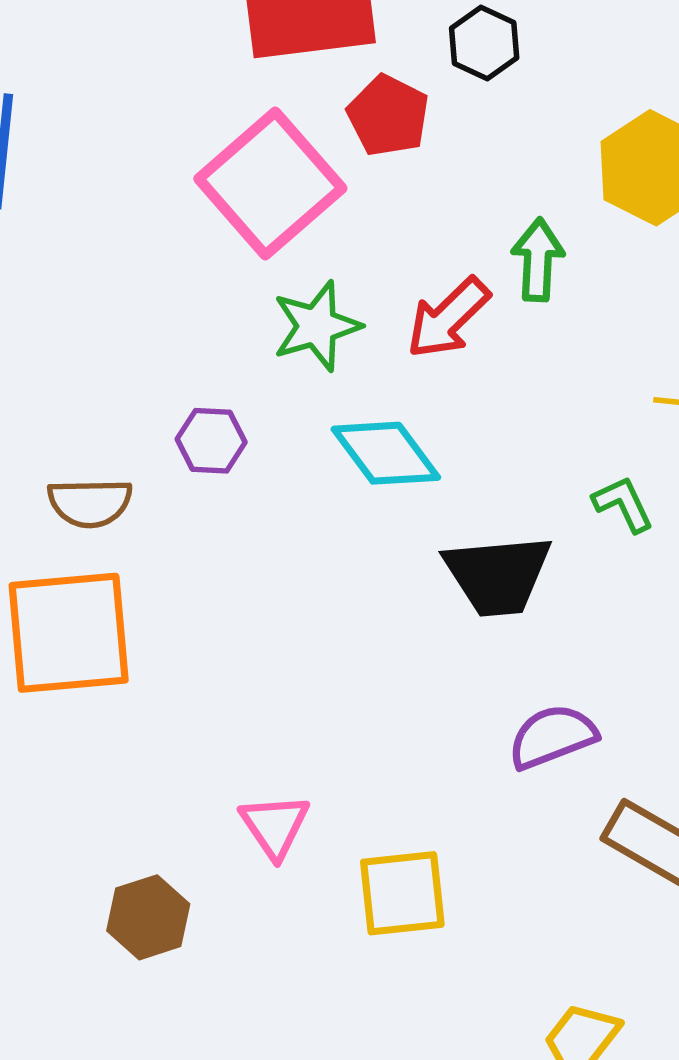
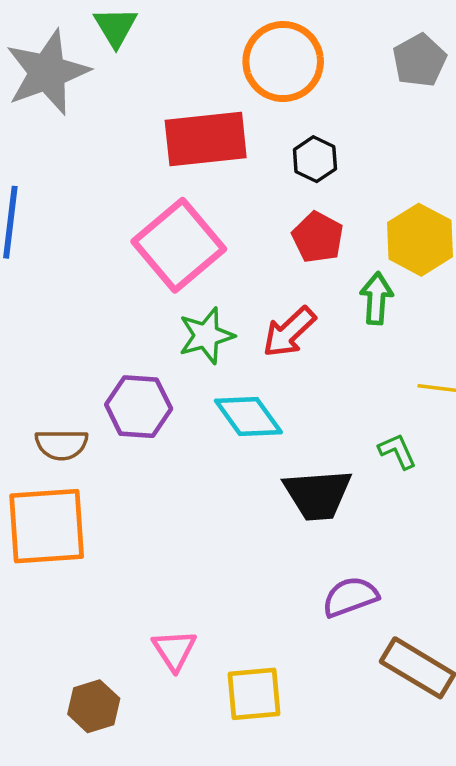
red pentagon: (388, 116) -> (318, 237), moved
green arrow: (538, 260) -> (376, 298), moved
purple hexagon: (211, 441) -> (139, 407), size x1.5

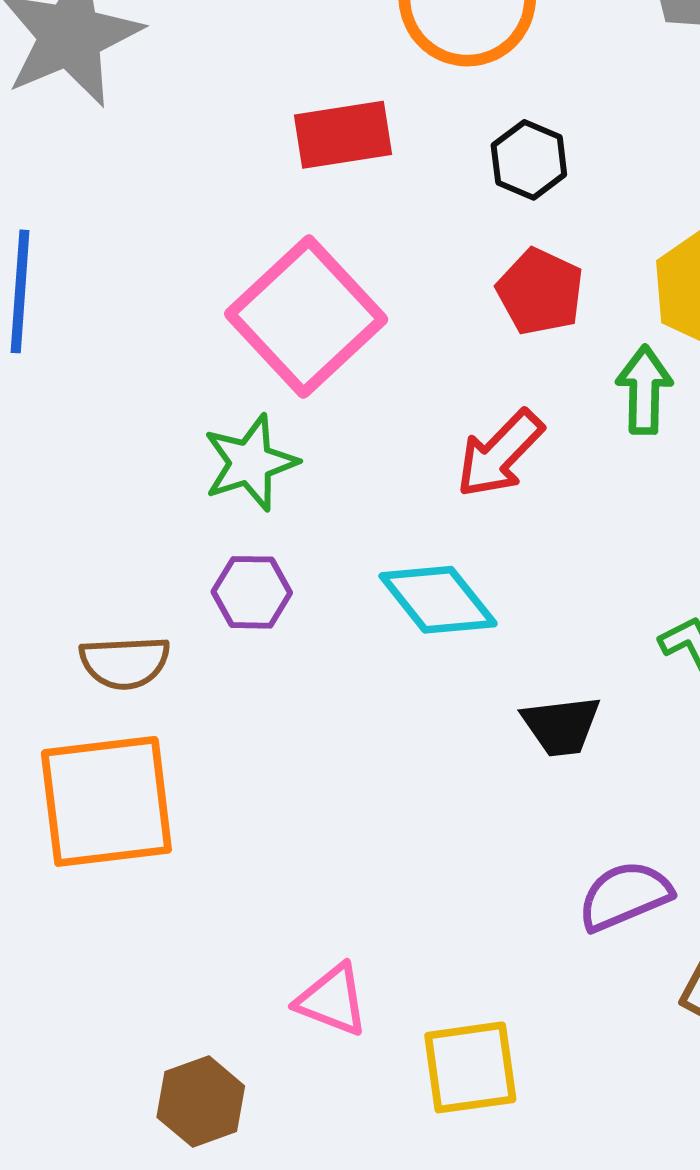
red rectangle: (206, 139) -> (343, 135), size x0.7
green star: (206, 336) -> (250, 463), moved
purple hexagon: (139, 407) -> (252, 592), size x0.7
black trapezoid: (318, 495) -> (561, 726), size x0.7
pink triangle: (174, 650) -> (332, 1000), turned -33

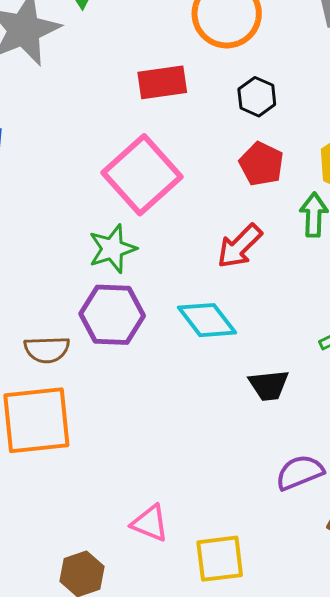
purple hexagon: (252, 592) -> (112, 315), size x1.6

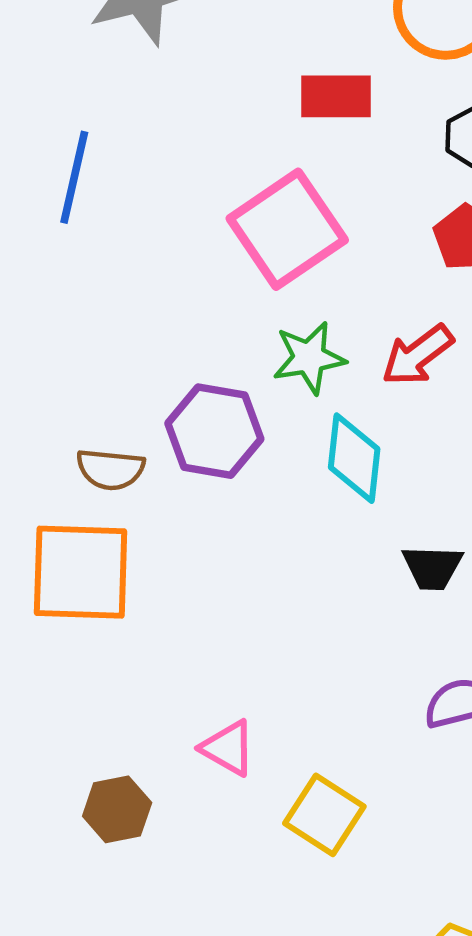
green star: (112, 249) -> (309, 358), moved
cyan diamond: (207, 320) -> (354, 458), turned 36
yellow square: (220, 559) -> (324, 815), turned 32

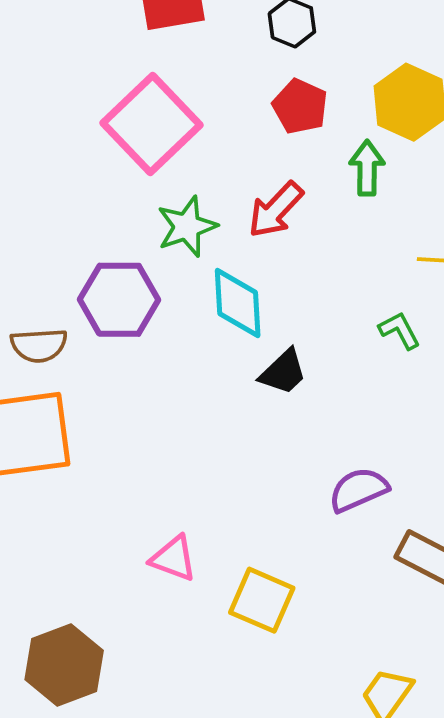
black trapezoid: (432, 568) -> (283, 372), moved, turned -36
brown hexagon: (117, 809) -> (64, 665), moved, size x1.4

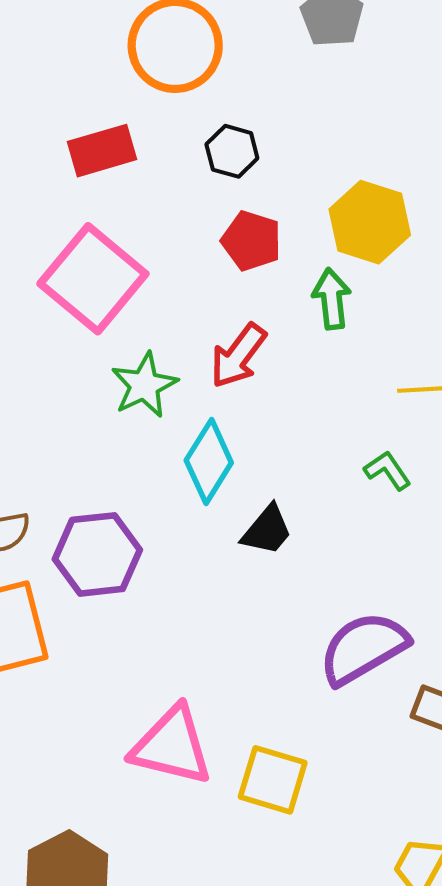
purple hexagon: (119, 300) -> (97, 554), moved
cyan diamond: (238, 303) -> (209, 461), turned 42
purple semicircle: (359, 490) -> (363, 648), size x1.4
pink triangle: (173, 558) -> (172, 746), size x1.6

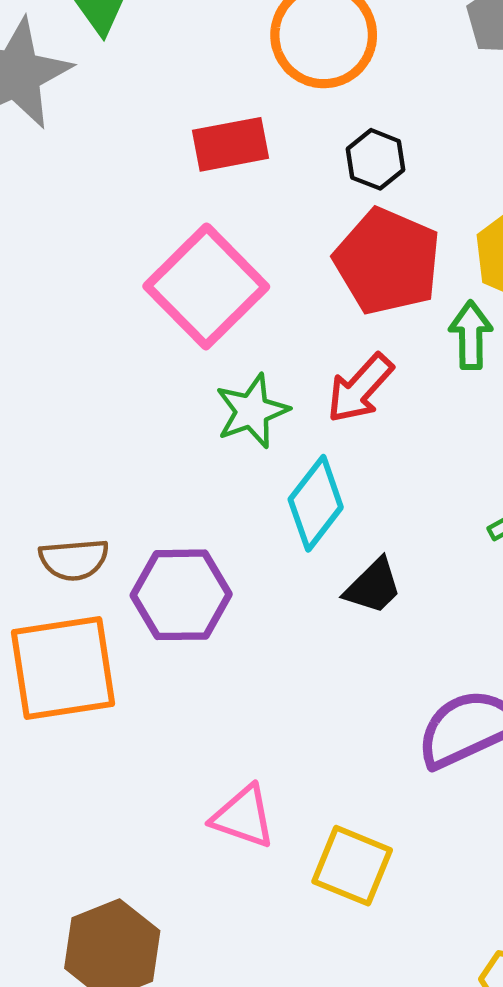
red pentagon: (251, 241) -> (387, 261), size x1.6
pink triangle: (172, 746) -> (243, 817), size x0.7

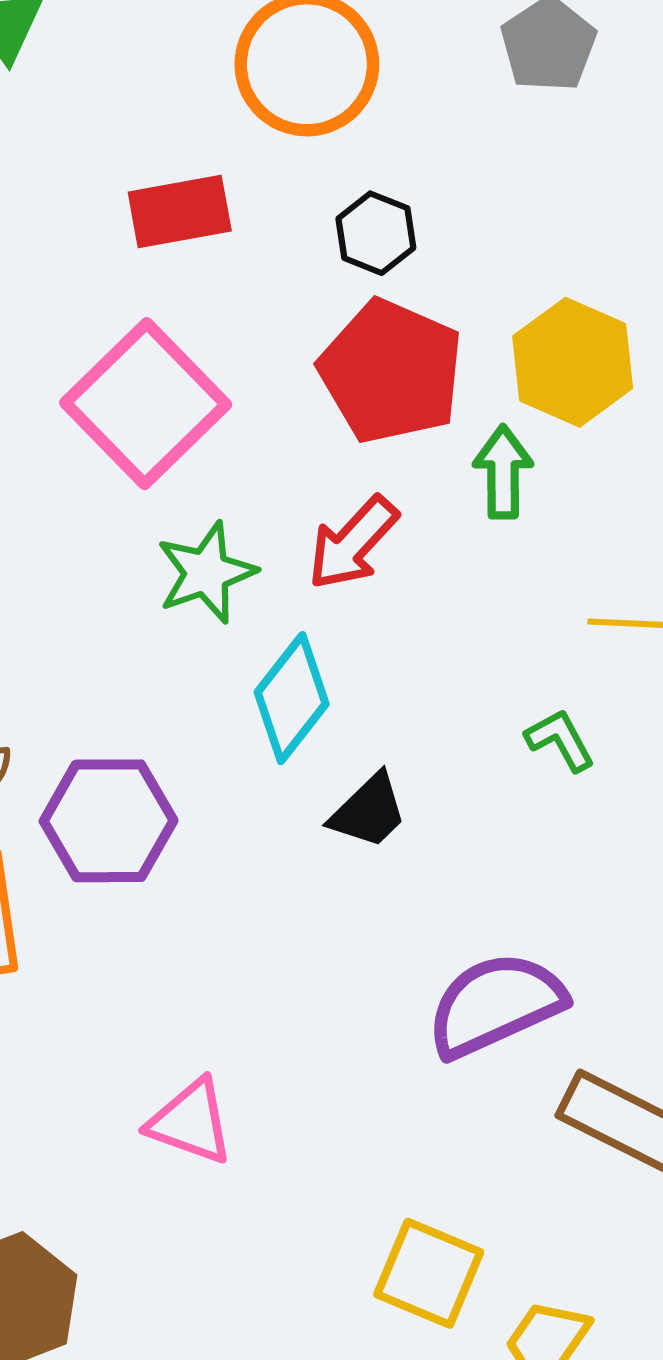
yellow square: (352, 866) -> (429, 1273), moved

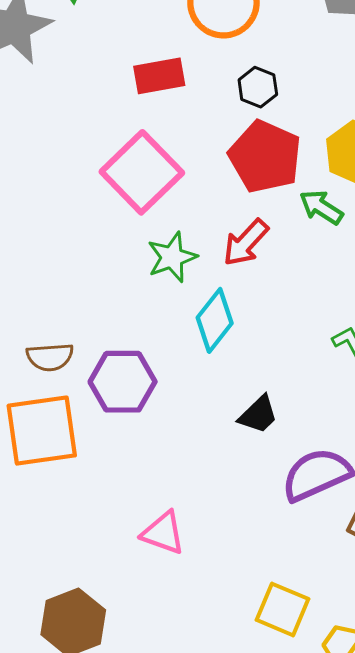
green arrow: (503, 472) -> (321, 207), turned -57
black trapezoid: (369, 811) -> (258, 415), moved

